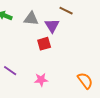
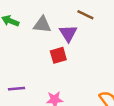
purple line: (10, 71) -> (16, 89), turned -40

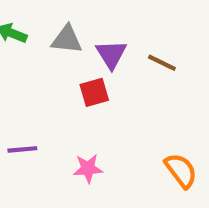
brown line: (85, 15) -> (162, 63), moved

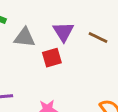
gray triangle: (67, 39) -> (25, 37), moved

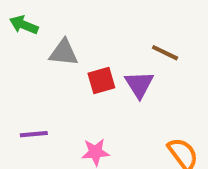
purple triangle: (63, 32) -> (139, 84), moved

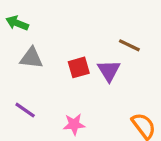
gray triangle: (64, 53) -> (31, 58), moved
purple line: (34, 134) -> (25, 110), turned 40

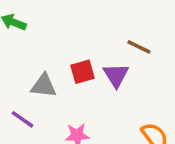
gray triangle: (31, 58) -> (44, 86), moved

